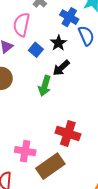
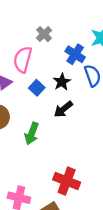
green arrow: (45, 86) -> (32, 134), moved

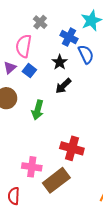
blue square: (37, 88) -> (29, 71), moved

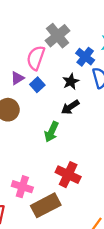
gray cross: (40, 22) -> (58, 36), size x1.6
green arrow: (38, 110) -> (51, 132), moved

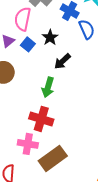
black star: (71, 82) -> (50, 37), moved
red cross: (68, 175) -> (41, 119), moved

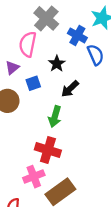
blue square: (28, 44) -> (33, 83), moved, turned 32
pink cross: (28, 144) -> (34, 177), turned -30

